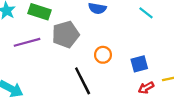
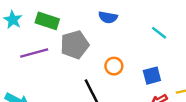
cyan line: (146, 13) -> (159, 33), moved

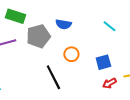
blue semicircle: (108, 17) -> (63, 24), moved

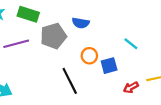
cyan line: (109, 26) -> (131, 44), moved
blue square: (103, 62) -> (109, 66), moved

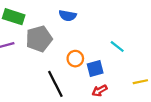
blue semicircle: (81, 23) -> (68, 16), moved
red arrow: (131, 87) -> (100, 91), moved

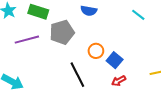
cyan line: (117, 46) -> (138, 15), moved
blue square: (95, 68) -> (115, 60), turned -35

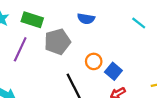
purple line: (27, 40) -> (20, 49), turned -50

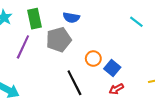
blue semicircle: (86, 19) -> (71, 18), moved
green rectangle: (32, 20) -> (34, 19), turned 60

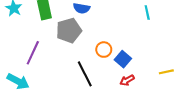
cyan line: (136, 22) -> (147, 12), turned 40
purple line: (23, 47) -> (33, 53), moved

